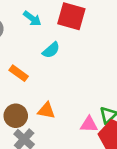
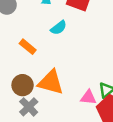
orange triangle: (46, 111) -> (51, 82), size x1.6

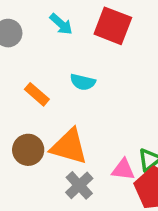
cyan semicircle: (59, 28) -> (83, 82), moved, turned 49
gray cross: (29, 107) -> (79, 185), moved

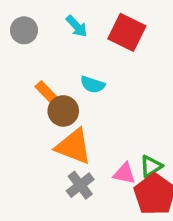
brown circle: (28, 150) -> (63, 111), moved

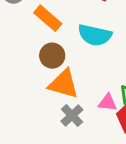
cyan semicircle: (93, 85) -> (95, 35), moved, size x1.6
orange rectangle: (47, 93) -> (48, 18), moved, size x1.4

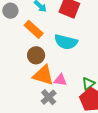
pink triangle: (108, 102) -> (60, 80), moved

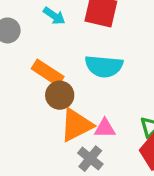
orange rectangle: (34, 29) -> (48, 73), moved
orange triangle: (43, 75) -> (76, 125), turned -35

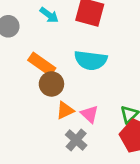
orange triangle: (76, 125) -> (65, 110), size x0.6
pink triangle: (105, 128) -> (90, 114), turned 42

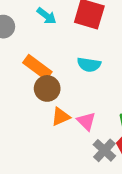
cyan semicircle: (91, 60) -> (89, 65), size x0.7
gray cross: (76, 140) -> (104, 150), moved

